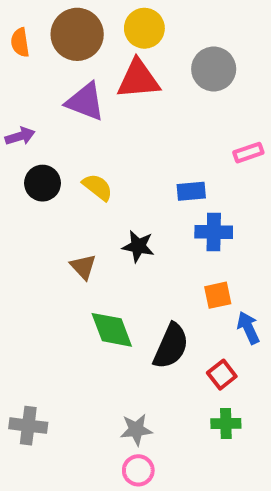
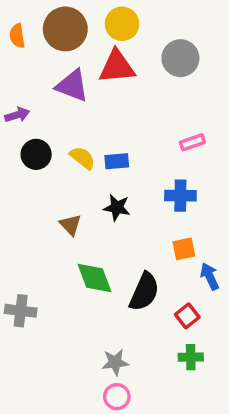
pink rectangle: (248, 153) -> (192, 142), moved
blue rectangle: (191, 191) -> (117, 161), moved
gray cross: (28, 426) -> (21, 311), moved

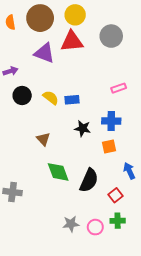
black star: (117, 208) -> (83, 128), moved
orange square: (184, 249) -> (109, 146), moved
pink circle: (117, 397) -> (95, 227), moved

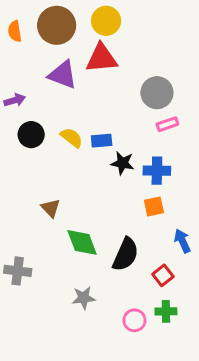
gray circle: (111, 36) -> (157, 93), moved
black star: (83, 128) -> (123, 163), moved
brown triangle: (43, 139) -> (51, 208), moved
gray star: (71, 224) -> (84, 298), moved

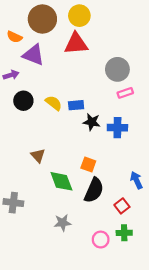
orange semicircle: (15, 31) -> (14, 37), moved, turned -56
purple triangle: (63, 75) -> (33, 55), moved
orange square: (154, 207) -> (88, 165), moved, turned 32

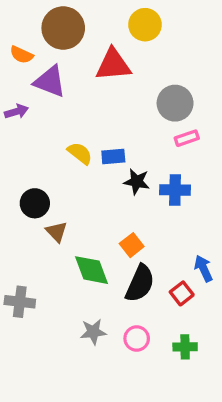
yellow circle: (79, 16) -> (145, 25), moved
black circle: (23, 101) -> (35, 203), moved
orange square: (88, 165) -> (132, 245), turned 32
red square: (122, 206) -> (182, 293), moved
pink circle: (101, 240) -> (137, 338), moved

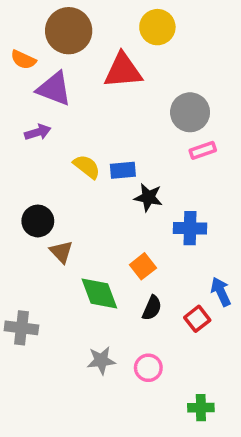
purple arrow: (16, 111) -> (38, 132), moved
blue cross: (175, 190) -> (190, 228), moved
black semicircle: (140, 283) -> (152, 308), size x0.6
green cross: (185, 347) -> (201, 408), moved

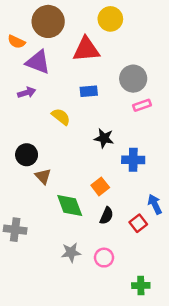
blue rectangle: (123, 170) -> (89, 91), moved

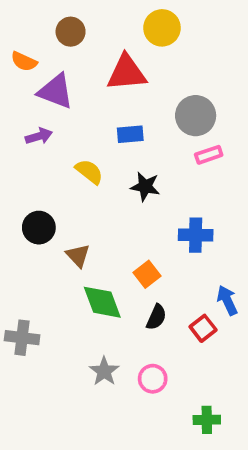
brown circle: (48, 21) -> (71, 32), size x0.6
black star: (104, 138) -> (145, 187), moved
brown triangle: (43, 176) -> (78, 256), moved
gray star: (71, 252) -> (104, 371), turned -30

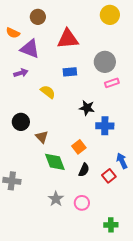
yellow circle: (162, 28) -> (110, 15), moved
black star: (145, 187) -> (87, 108), moved

